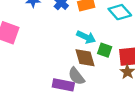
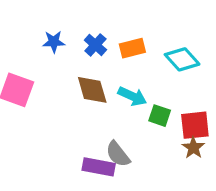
brown diamond: (85, 58) -> (92, 90), moved

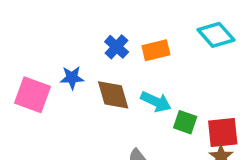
blue star: (54, 42) -> (72, 78), moved
cyan diamond: (182, 59) -> (216, 35), moved

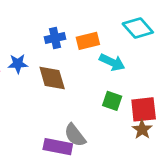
blue cross: (117, 47) -> (55, 38), turned 36
cyan arrow: (156, 102) -> (112, 62), moved

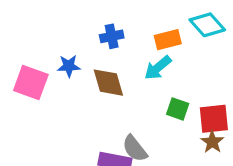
orange rectangle: (88, 41) -> (168, 40), moved
cyan arrow: (112, 62) -> (158, 68), moved, turned 115

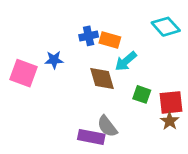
orange rectangle: (168, 40) -> (110, 40), moved, turned 30
brown diamond: (108, 83) -> (102, 78), moved

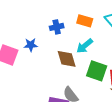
orange rectangle: (110, 40) -> (85, 21), moved
green square: (142, 94) -> (97, 71), size x1.5

